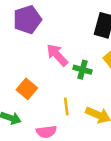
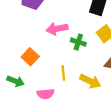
pink arrow: (57, 55) -> (57, 29), turned -60

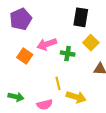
orange square: (30, 57) -> (25, 56), moved
yellow arrow: (90, 81) -> (76, 97), moved

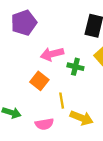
orange square: (25, 56) -> (39, 81), moved

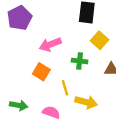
green cross: (75, 67) -> (80, 61), moved
pink semicircle: (44, 124) -> (51, 112), turned -144

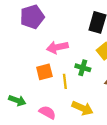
orange square: (41, 72) -> (44, 72), turned 35
yellow line: (65, 88) -> (65, 81), moved

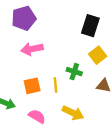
pink arrow: (57, 47) -> (32, 49), moved
orange square: (44, 72) -> (32, 86), moved

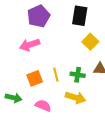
purple pentagon: (24, 18) -> (39, 16), moved
green cross: (74, 72) -> (78, 75), moved

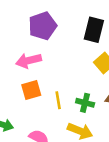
orange square: (35, 78) -> (31, 90), moved

